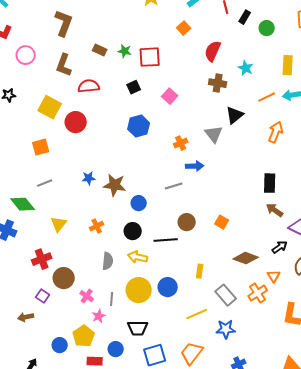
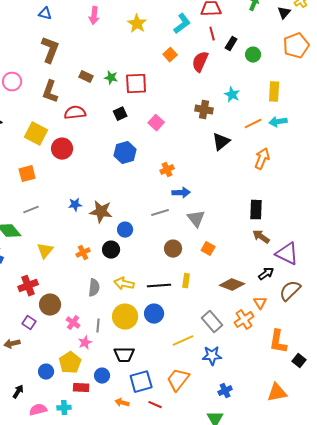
red semicircle: (213, 51) -> (200, 62), moved
gray triangle: (214, 134) -> (196, 219), moved
black circle: (133, 231) -> (111, 250), moved
black line: (166, 240) -> (159, 286), moved
yellow rectangle: (200, 271) -> (186, 281), moved

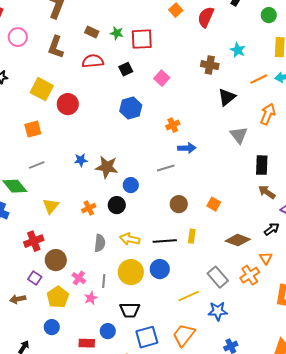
green circle: (253, 55) -> (269, 15), moved
red semicircle: (75, 113) -> (93, 61), moved
gray triangle: (196, 219) -> (239, 135), moved
yellow pentagon: (70, 363) -> (58, 297), moved

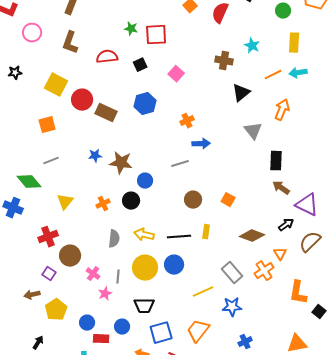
brown rectangle: (92, 32) -> (106, 113), moved, size x1.5
yellow pentagon: (58, 297) -> (56, 310), moved
blue circle: (52, 327) -> (87, 323), moved

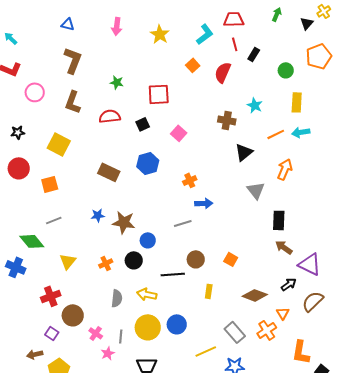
green star: (131, 29) -> (117, 82), moved
red circle: (82, 100) -> (19, 168), moved
black line: (179, 237) -> (173, 274), moved

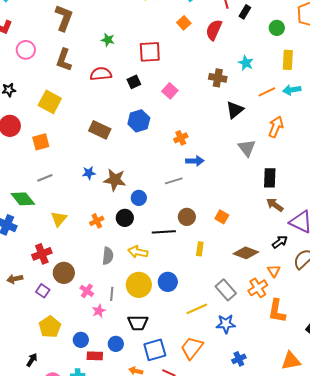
orange L-shape: (301, 352) -> (277, 311), moved
brown arrow: (35, 354) -> (15, 279), moved

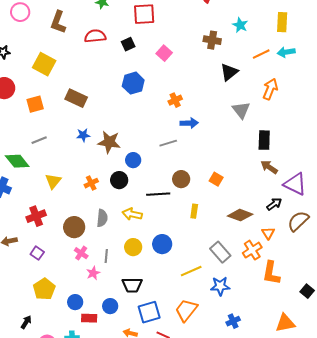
brown rectangle: (100, 130) -> (76, 98), moved
brown circle: (64, 273) -> (74, 227), moved
yellow circle: (139, 285) -> (133, 247), size x0.7

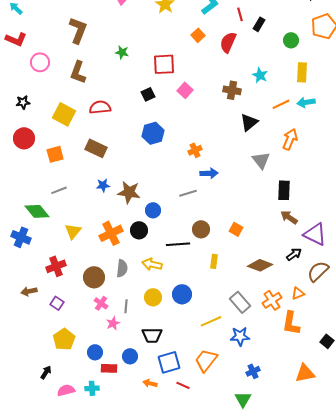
red semicircle: (95, 36) -> (100, 107), moved
pink square: (164, 53) -> (185, 90), moved
orange cross: (91, 183) -> (111, 233), size x1.6
orange triangle: (268, 233) -> (298, 293), moved, turned 40

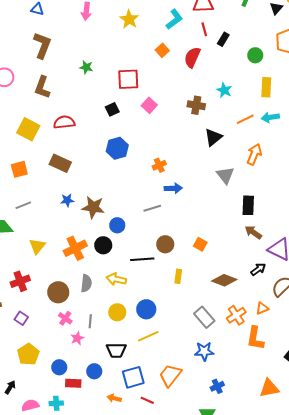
yellow line: (211, 321) -> (148, 336), moved

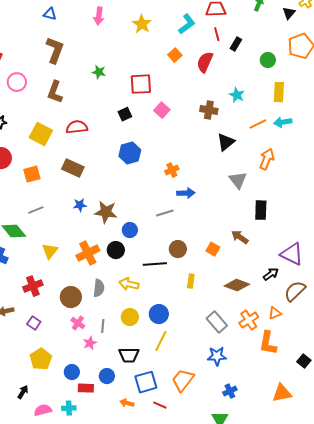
brown arrow: (253, 232) -> (240, 237), moved
yellow line: (148, 336) -> (161, 341), turned -40

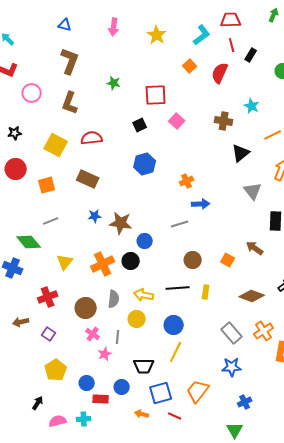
black line: (155, 264) -> (178, 288), moved
yellow circle: (130, 317) -> (137, 319), moved

